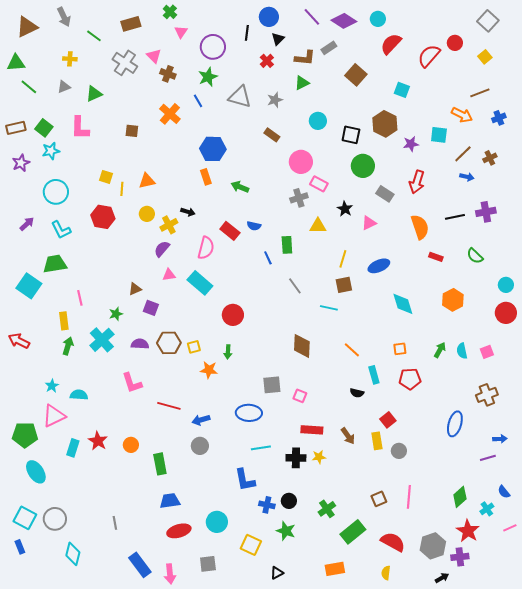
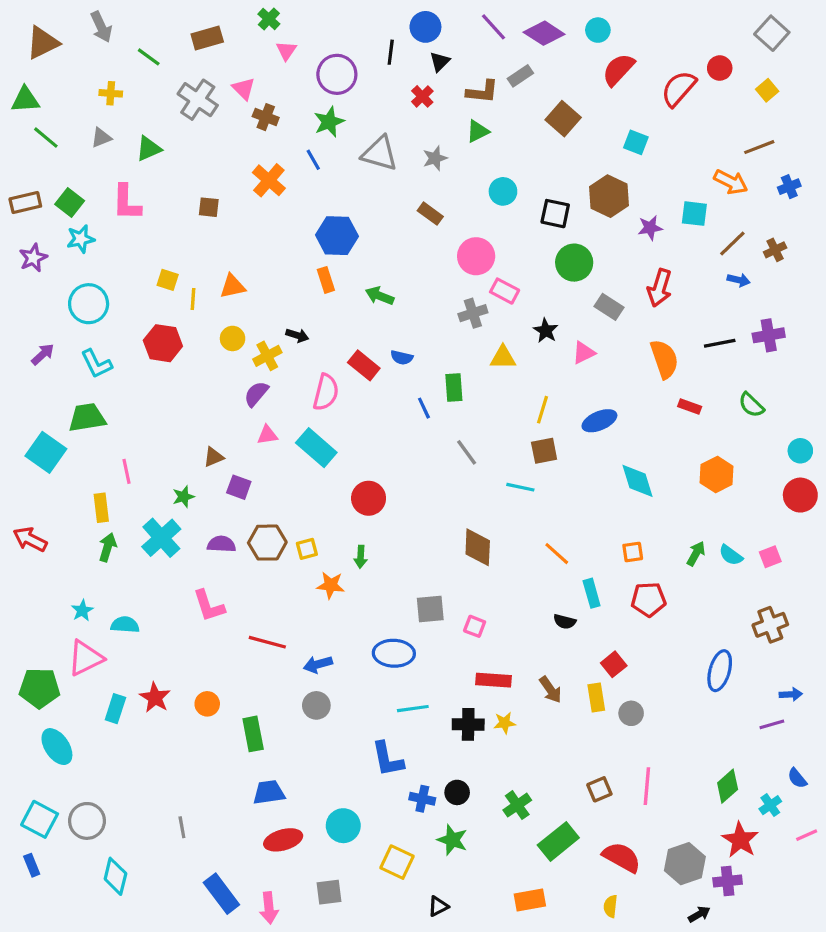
cyan semicircle: (462, 351) -> (731, 555), turned -42

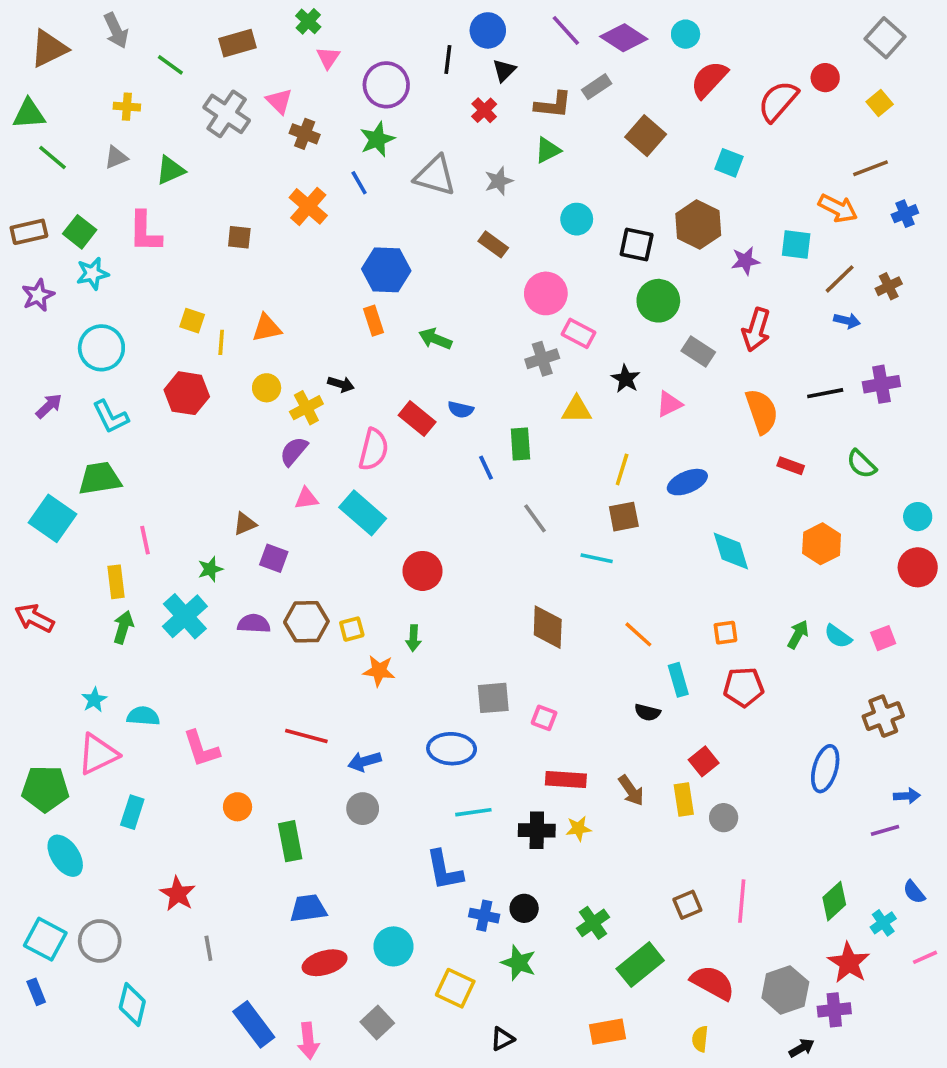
pink L-shape: (209, 606) -> (201, 749), moved
red star: (155, 698) -> (178, 894), moved
gray square: (329, 892) -> (377, 1023), turned -36

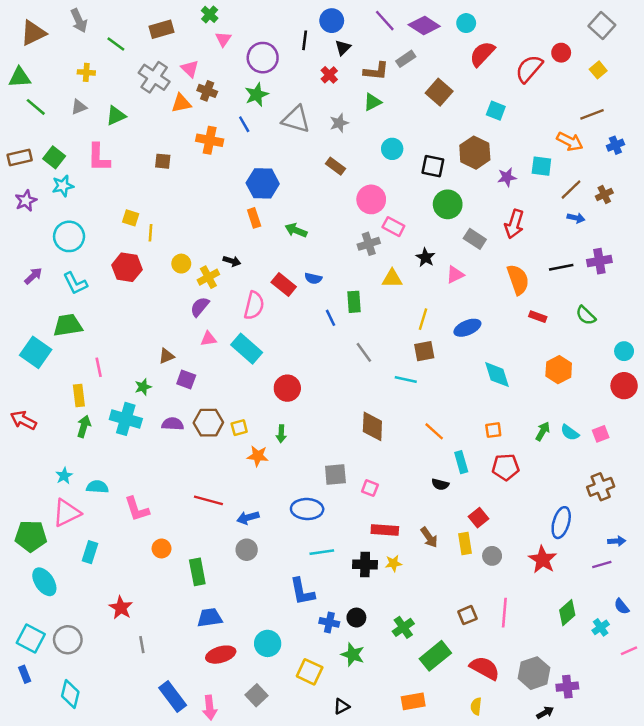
orange cross: (308, 206) -> (210, 140), turned -30
orange triangle: (267, 328) -> (181, 103), moved
cyan cross: (185, 616) -> (126, 419), turned -32
red star: (849, 963) -> (543, 560), moved
cyan diamond: (132, 1004) -> (70, 694), moved

